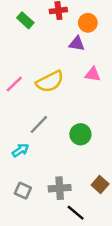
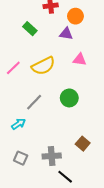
green rectangle: (25, 20) -> (30, 29), moved
green circle: (80, 134) -> (69, 98), moved
brown square: (100, 184) -> (83, 144), moved

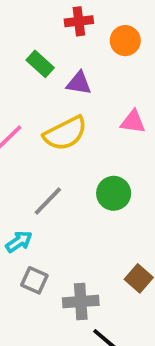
purple triangle: (66, 34) -> (79, 83), moved
gray square: (21, 158) -> (34, 280), moved

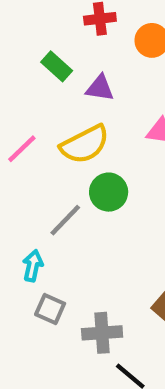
green circle: (114, 193) -> (109, 192), moved
cyan arrow: (19, 242) -> (33, 266), turned -44

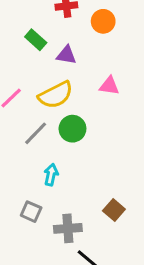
gray line: (65, 220) -> (36, 133), moved
cyan arrow: (33, 266) -> (51, 175), moved

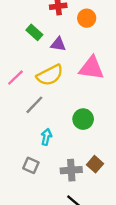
pink triangle: (109, 86) -> (91, 68), size x1.6
green circle: (72, 129) -> (83, 119), moved
gray cross: (68, 228) -> (71, 170), moved

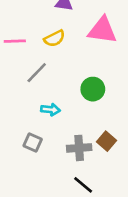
yellow semicircle: (50, 75) -> (54, 38), size x0.7
pink line: (15, 78) -> (15, 41), turned 42
cyan arrow: (46, 137) -> (50, 110), turned 84

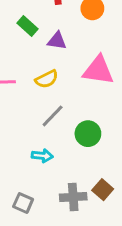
gray line: (37, 73) -> (53, 116), moved
gray square: (33, 142) -> (23, 203), moved

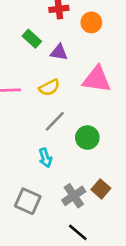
cyan arrow: (42, 156) -> (45, 158), turned 66
gray cross: (73, 197) -> (74, 196), turned -30
gray square: (23, 203) -> (28, 201), size x1.4

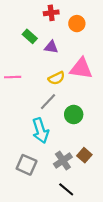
yellow semicircle: (49, 87) -> (57, 78), moved
cyan arrow: (45, 158) -> (40, 131), size x1.6

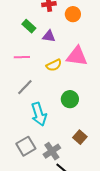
pink line: (13, 77) -> (22, 57), moved
gray line: (48, 102) -> (25, 87), moved
gray cross: (63, 161) -> (52, 151), moved
gray square: (27, 165) -> (26, 146), turned 36

